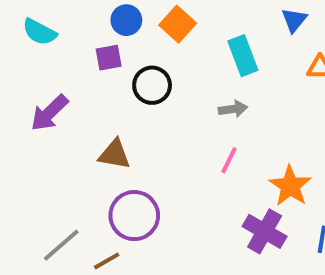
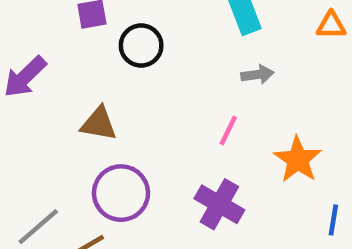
gray arrow: (233, 109) -> (257, 75), moved
purple cross: (265, 231) -> (219, 204), moved

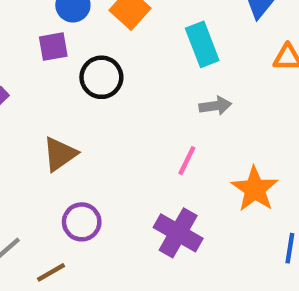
brown triangle: (99, 124) -> (60, 154), turned -45
purple circle: (121, 193) -> (82, 222), size x0.7

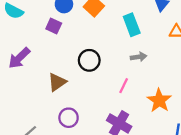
purple square: (53, 47) -> (54, 26), turned 35
black circle: (101, 77) -> (89, 60), moved

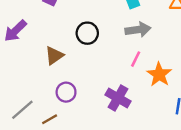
gray arrow: (139, 57) -> (138, 30), size x1.5
pink line: (124, 86) -> (136, 59), moved

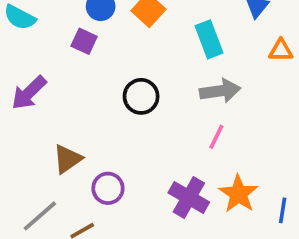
brown triangle: (54, 56) -> (68, 159), moved
orange star: (159, 74) -> (238, 194), moved

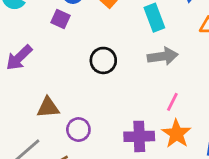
pink line: (216, 137) -> (172, 102), moved
brown triangle: (68, 159) -> (48, 107), turned 30
purple cross: (189, 198) -> (139, 136), turned -32

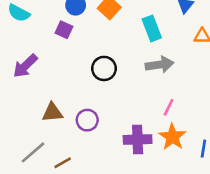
purple circle: (78, 130) -> (87, 120), moved

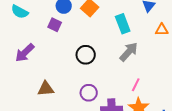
gray arrow: (160, 65) -> (129, 52), turned -40
purple circle: (87, 120) -> (89, 93), moved

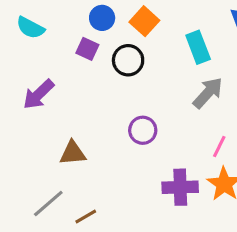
black circle: (86, 55) -> (128, 60), moved
purple circle: (89, 93) -> (143, 130), moved

